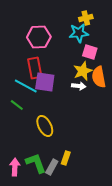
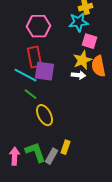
green line: (17, 105) -> (30, 94), moved

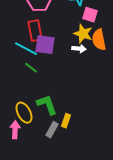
yellow star: (82, 60) -> (83, 34), turned -30
yellow ellipse: (44, 115) -> (24, 113), moved
green L-shape: (36, 152) -> (47, 105), moved

